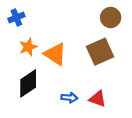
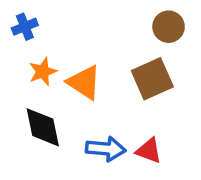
black diamond: (28, 83) -> (43, 127), turned -68
blue arrow: (69, 98) -> (106, 149), size x1.5

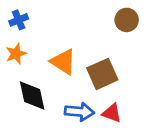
orange star: (43, 72) -> (16, 54), moved
brown square: (152, 79) -> (102, 74), moved

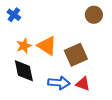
blue cross: (19, 20) -> (14, 15), turned -32
orange star: (16, 54) -> (24, 46), moved

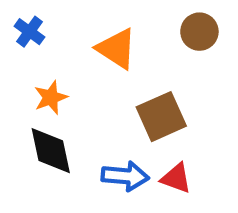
orange triangle: (47, 46) -> (117, 49), moved

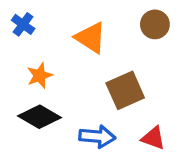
black diamond: (51, 151) -> (40, 117), turned -48
red triangle: (176, 178) -> (153, 138), moved

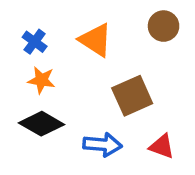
blue cross: (23, 24) -> (35, 42), moved
orange star: (40, 75) -> (41, 80), turned 30

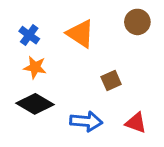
brown square: (132, 96) -> (111, 80), size x0.6

